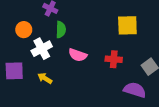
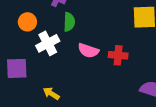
red cross: (114, 59) -> (118, 55), moved
yellow arrow: (45, 78) -> (51, 93), moved

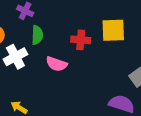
red cross: (118, 55) -> (81, 40), moved

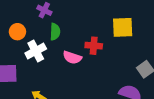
red cross: (81, 40) -> (94, 46), moved

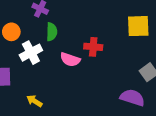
yellow square: (123, 27) -> (138, 26), moved

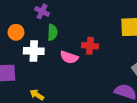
white cross: (31, 53) -> (34, 51), turned 30

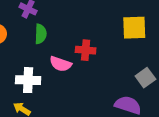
white cross: (34, 51) -> (28, 80), moved

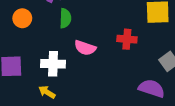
red cross: (86, 50) -> (127, 39), moved

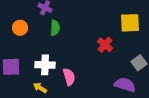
red cross: (127, 39) -> (105, 45), turned 35
pink semicircle: (85, 48) -> (69, 77), moved, turned -126

